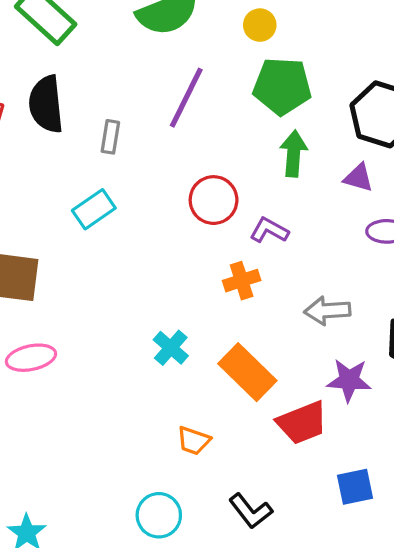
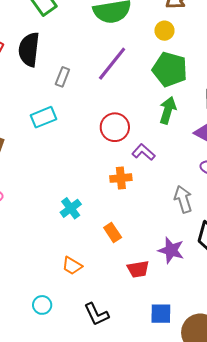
gray arrow: (327, 311) -> (183, 199), moved, turned 64
orange rectangle: (247, 372) -> (113, 233), size x0.6
red trapezoid: (302, 423) -> (138, 269), size x0.7
cyan circle: (159, 515) -> (42, 305), size x0.7

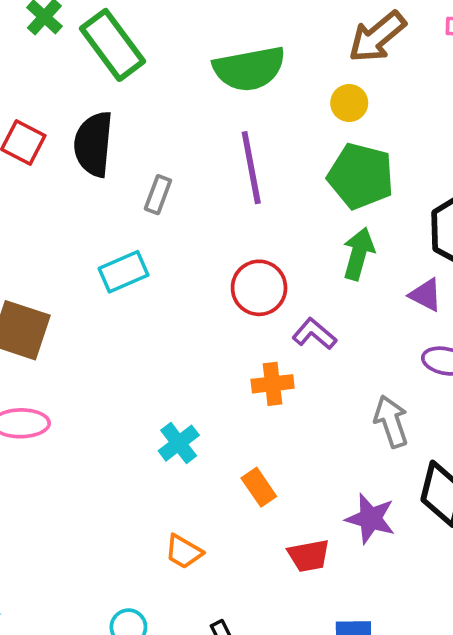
purple line: (112, 64) -> (251, 168), turned -48

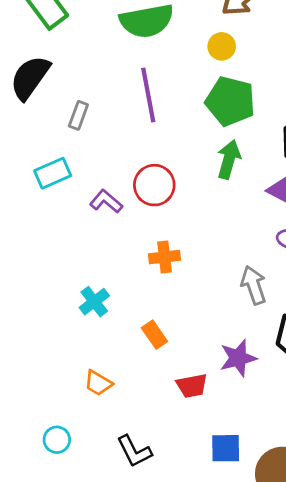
black semicircle: (93, 144) -> (30, 78), turned 30
purple L-shape: (314, 334) -> (106, 201), moved
purple star: (370, 519) -> (238, 358), turned -30

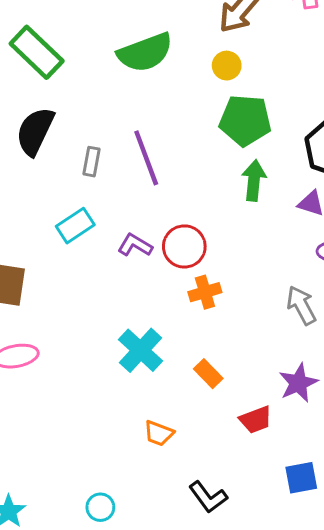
purple line: (148, 95) -> (146, 158), moved
red circle: (154, 185) -> (184, 246), moved
cyan cross: (94, 302) -> (141, 350), size x1.4
cyan circle: (57, 440) -> (100, 507), moved

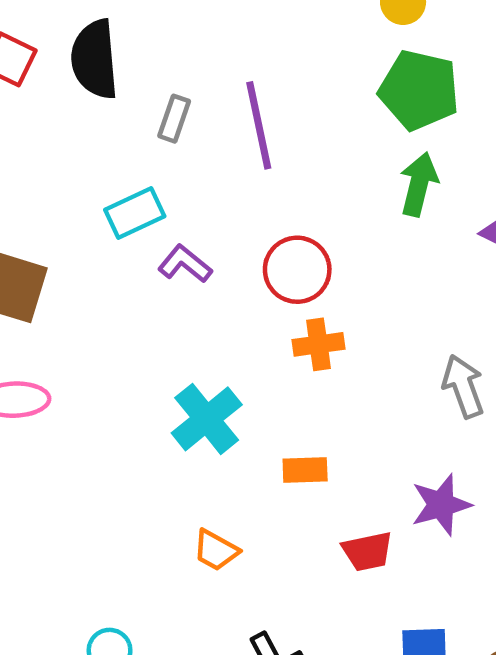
black semicircle: (35, 131) -> (95, 59), turned -39
purple L-shape: (135, 245) -> (185, 264), moved
orange rectangle: (208, 374) -> (305, 470), turned -56

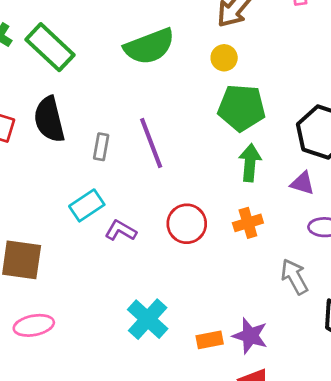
orange cross: (319, 344) -> (248, 223), moved
purple star: (441, 505) -> (250, 336), moved, turned -30

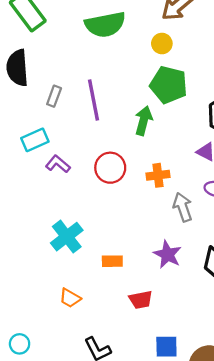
green arrow: (250, 163) -> (144, 121), moved
gray arrow: (294, 277) -> (183, 207), moved
purple star: (250, 336) -> (168, 254), moved

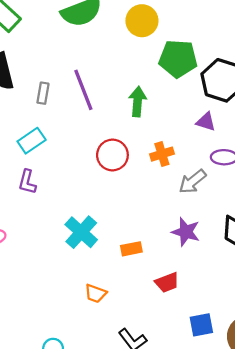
yellow circle: (162, 44) -> (142, 21), size x1.5
green pentagon: (169, 85) -> (178, 59), moved
purple L-shape: (58, 164) -> (27, 182), moved, turned -105
gray arrow: (183, 207) -> (192, 182), turned -100

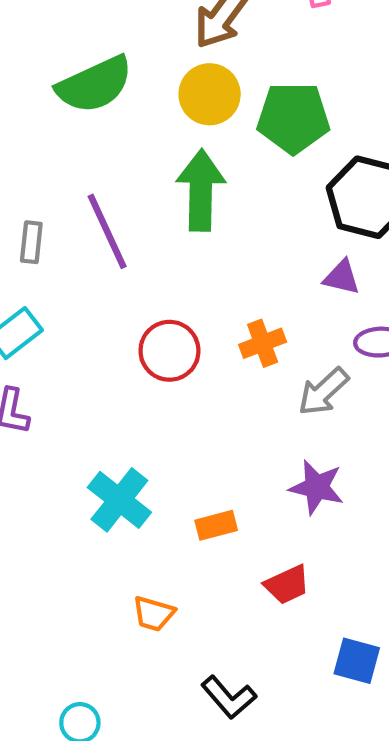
green pentagon: (178, 59) -> (293, 118), moved
green arrow: (137, 102) -> (201, 190), moved, size x1.4
blue square: (201, 325) -> (357, 661), turned 30

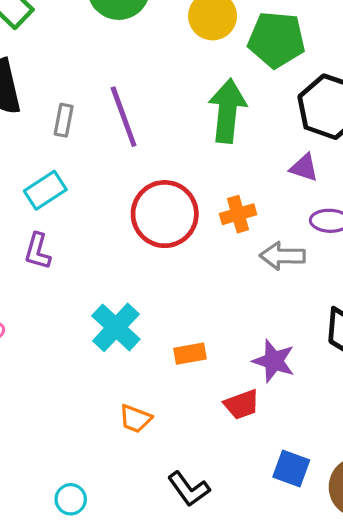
green arrow: (201, 190) -> (227, 111), moved
red circle: (169, 351) -> (165, 214), size x1.4
gray arrow: (323, 392) -> (282, 256), turned 39
purple star: (317, 487) -> (274, 361), moved

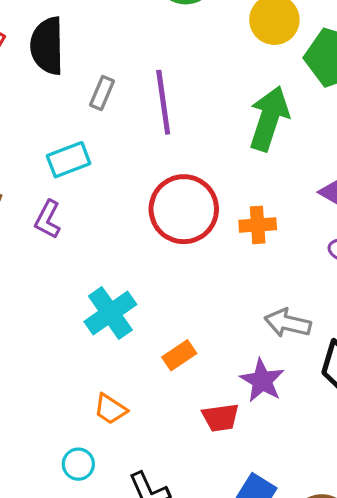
gray arrow: (282, 256) -> (288, 323), moved
orange rectangle: (190, 354) -> (179, 355), turned -36
cyan circle: (71, 499) -> (78, 464), moved

